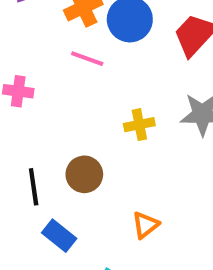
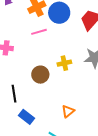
pink line: (87, 59) -> (39, 32), turned -35
brown circle: (84, 174) -> (40, 75), moved

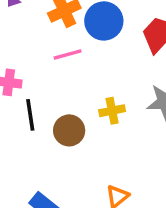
black line: (14, 94) -> (30, 115), moved

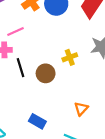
pink line: (68, 54) -> (16, 32), moved

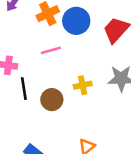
pink line: (16, 32) -> (51, 50), moved

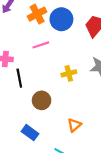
brown circle: (52, 100) -> (42, 100), moved

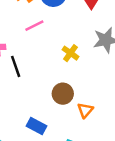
yellow cross: (69, 73) -> (70, 53), turned -32
brown circle: (42, 100) -> (63, 94), moved

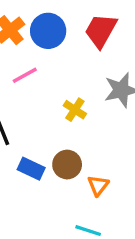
blue rectangle: (36, 126) -> (31, 169), moved

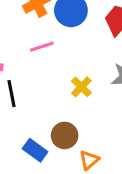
blue rectangle: (31, 169) -> (35, 150), moved

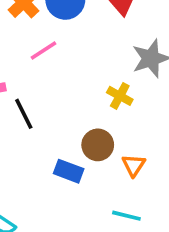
yellow cross: (81, 87) -> (120, 96), moved

